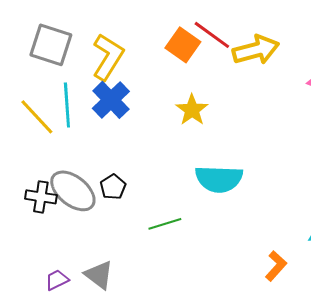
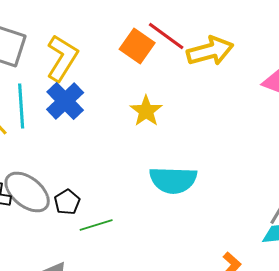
black pentagon: (113, 187) -> (67, 202), moved
green line: (165, 224) -> (96, 225), moved

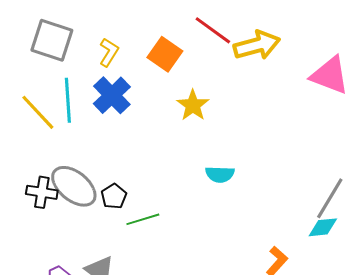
orange square: (137, 46) -> (165, 54), moved
yellow L-shape: (62, 58) -> (109, 52), size x0.6
cyan semicircle: (173, 180) -> (220, 174), size x0.6

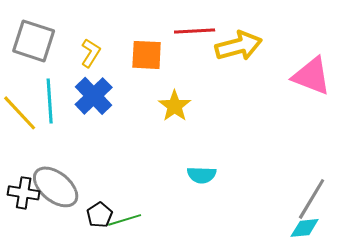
red line: (213, 30) -> (195, 31), turned -39
orange square: (165, 54) -> (147, 55), turned -32
black pentagon: (114, 196) -> (100, 215), moved

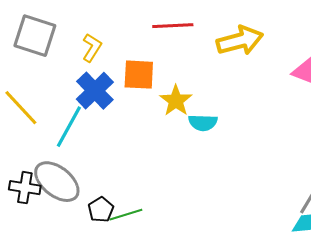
red line: (195, 31) -> (173, 26), moved
orange square: (147, 55) -> (139, 75), moved
cyan line: (50, 101) -> (69, 127), moved, turned 33
cyan semicircle: (202, 175) -> (203, 123), moved

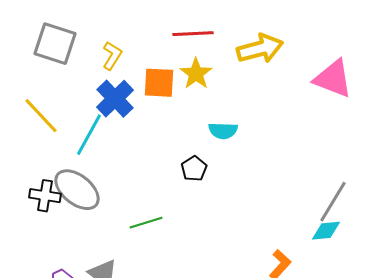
yellow star: (176, 101) -> (196, 74), moved
black pentagon: (101, 210) -> (194, 169), moved

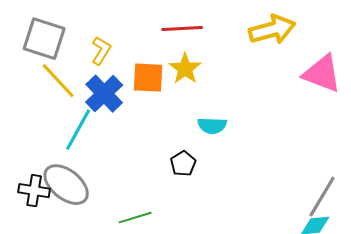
yellow arrow: (260, 49) -> (272, 30), moved
yellow line: (41, 116) -> (58, 81), moved

